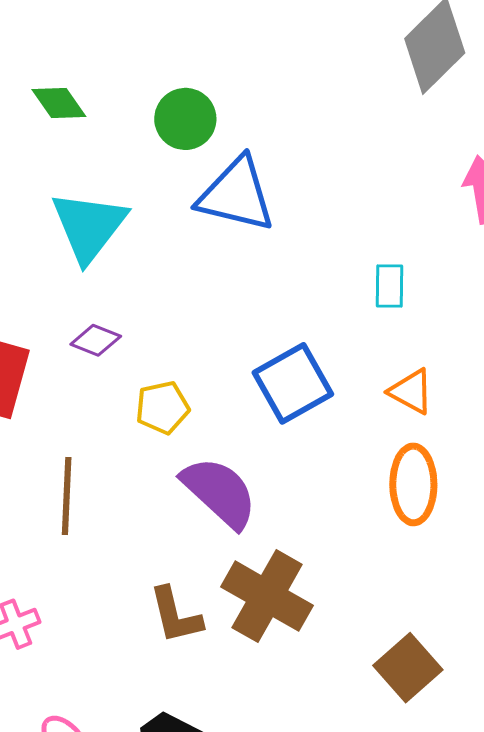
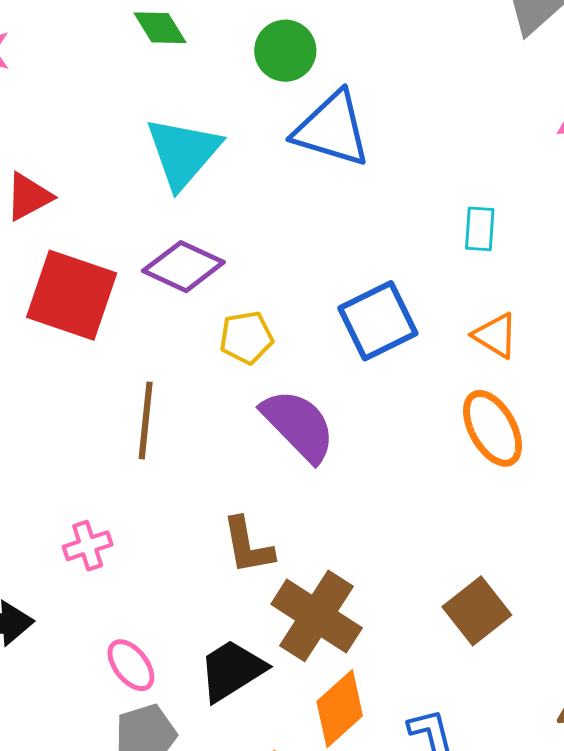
purple diamond: (96, 340) -> (183, 267), size x1.6
orange ellipse: (413, 484) -> (493, 428), turned -32
brown cross: (267, 596) -> (317, 616), moved

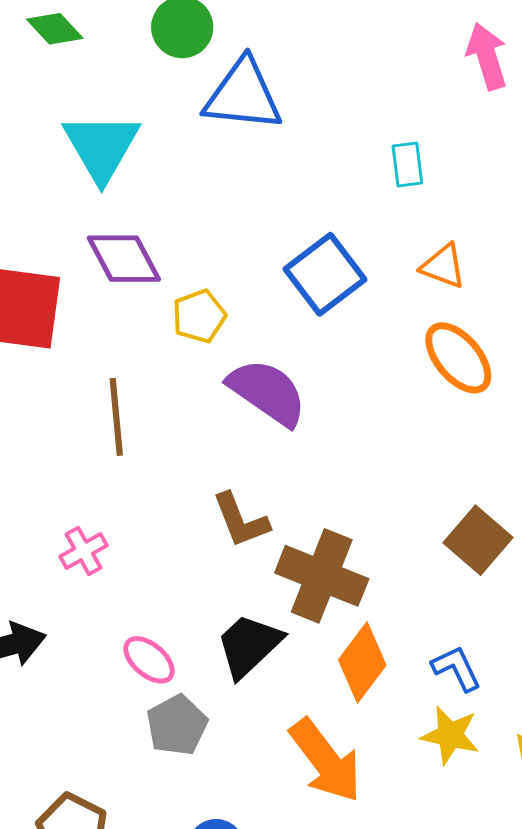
purple diamond: (183, 267) -> (124, 259), turned 48

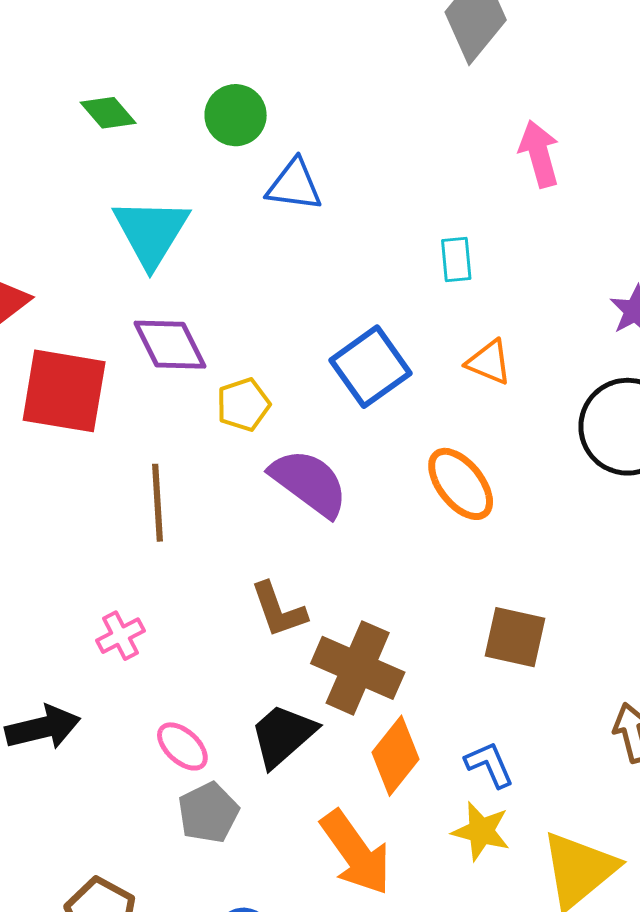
blue triangle: (243, 95) -> (294, 185), size x0.7
orange ellipse: (458, 358) -> (461, 484), moved
brown square: (478, 540) -> (515, 637), turned -30

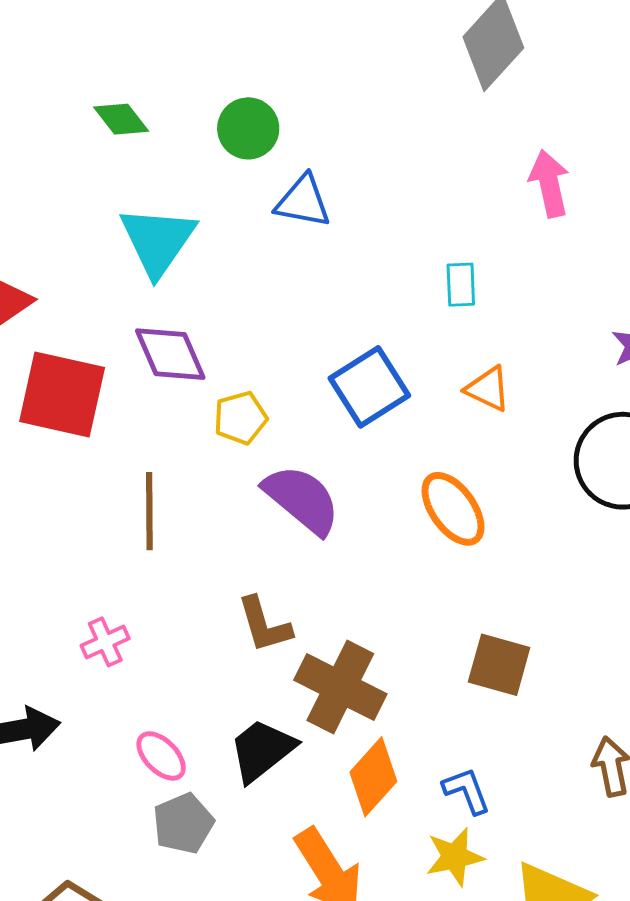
yellow star: (481, 831) -> (455, 857), turned -30

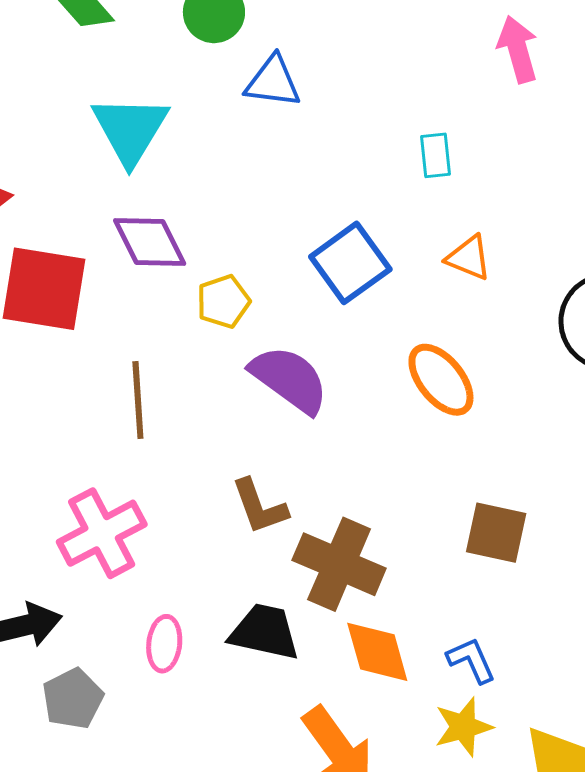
pink cross: (105, 642) -> (102, 533), size x1.8
black trapezoid: (262, 750) -> (265, 632), turned 54
pink ellipse: (161, 756) -> (164, 644), turned 54
orange diamond: (373, 777) -> (377, 652), turned -54
gray pentagon: (183, 823) -> (73, 699), moved

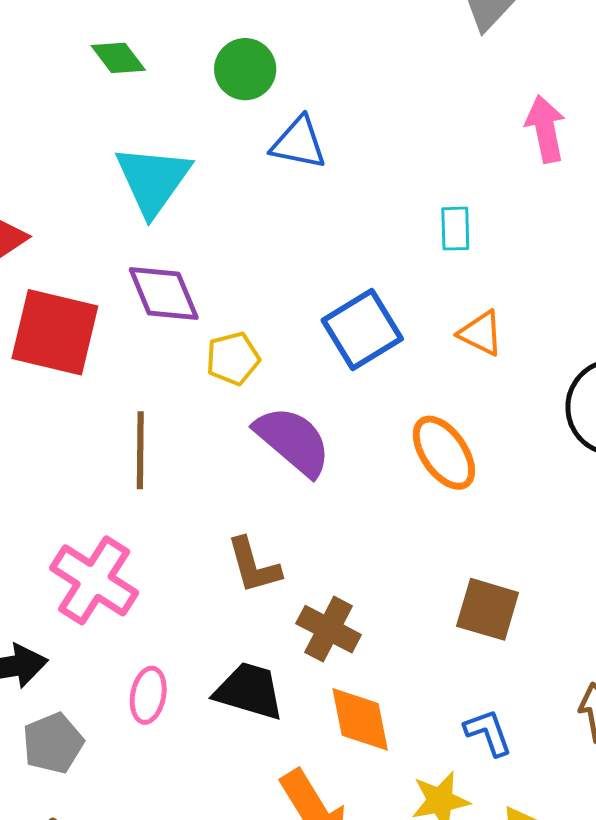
pink cross: (102, 533) -> (94, 580), turned -34
brown cross: (339, 564) -> (329, 629), size x0.7
blue L-shape: (471, 660) -> (488, 733), moved

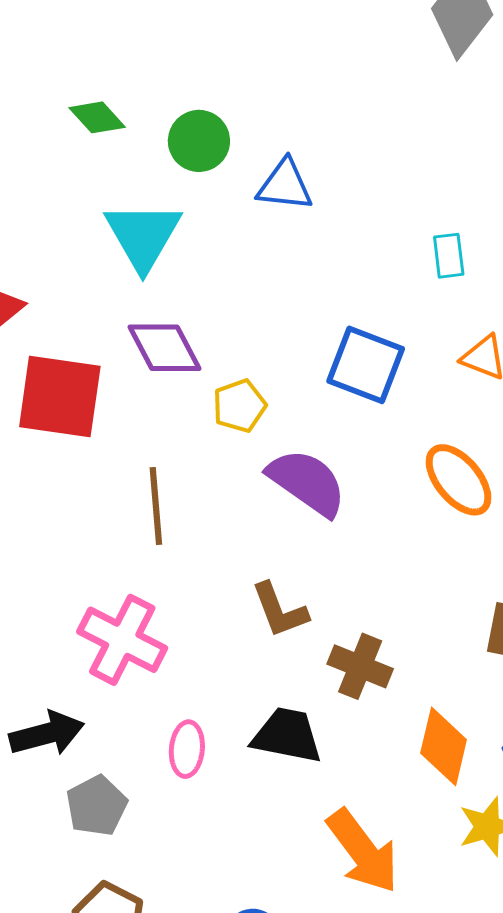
green circle: (245, 69) -> (199, 141), moved
blue square: (362, 329) -> (366, 365), turned -32
orange diamond: (360, 719) -> (444, 746), moved, turned 30

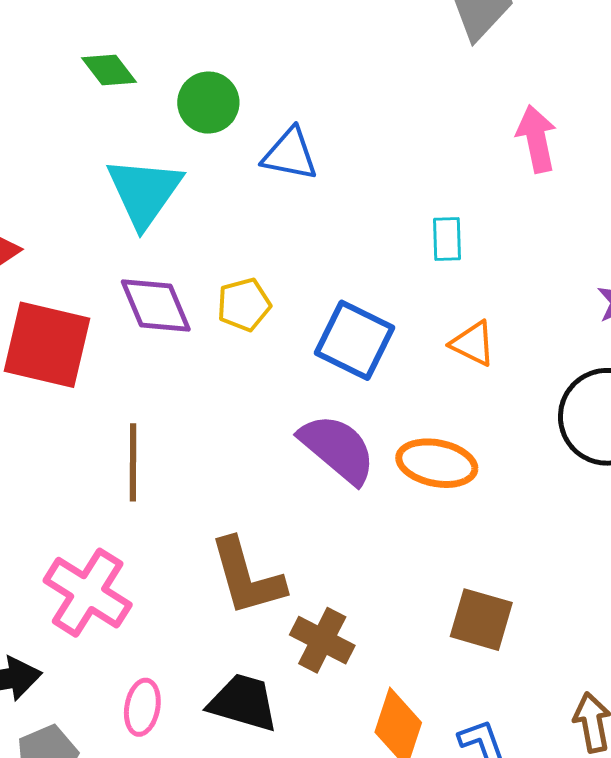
yellow pentagon: (239, 406) -> (244, 305), moved
orange ellipse: (459, 480) -> (437, 463), turned -44
purple semicircle: (307, 482) -> (338, 449), moved
brown L-shape: (280, 610) -> (247, 577), size x1.4

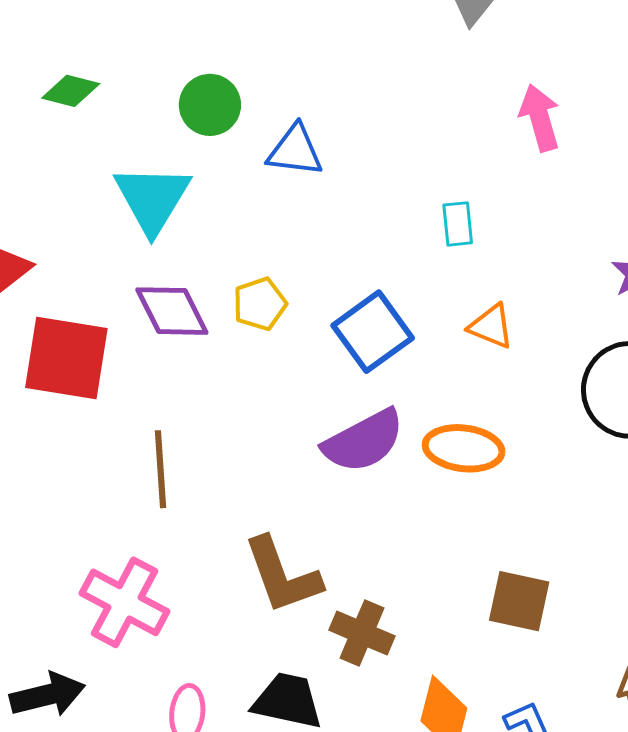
green diamond: (109, 70) -> (71, 91), moved, turned -34
blue square: (354, 340) -> (373, 332), turned 32
purple semicircle: (338, 449) -> (364, 441), turned 116

